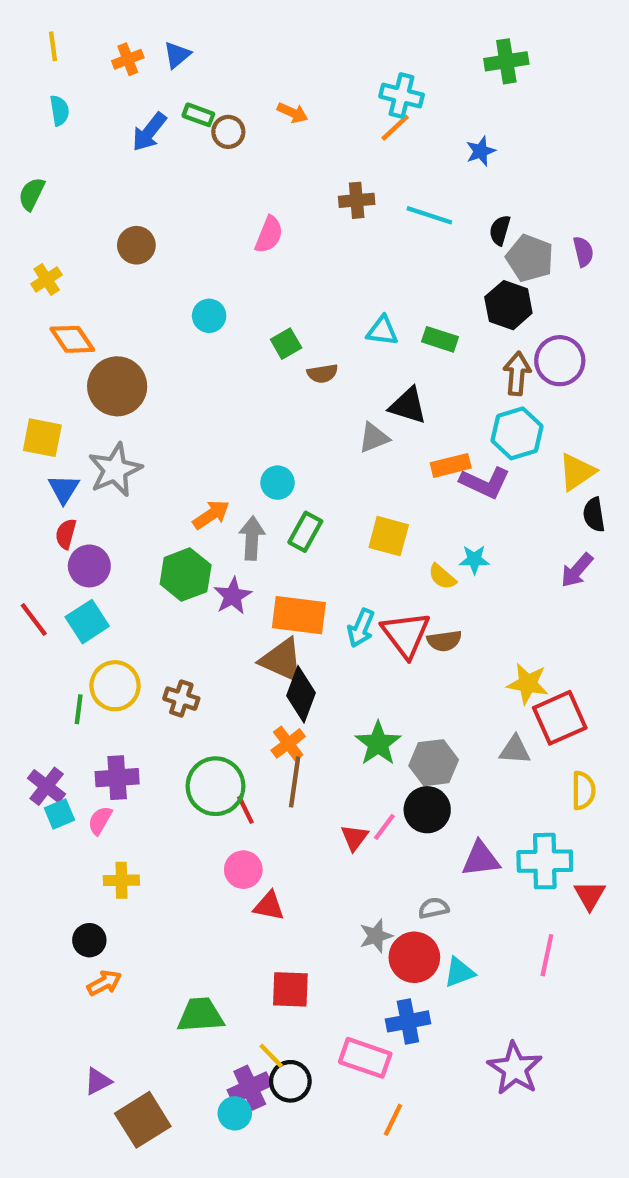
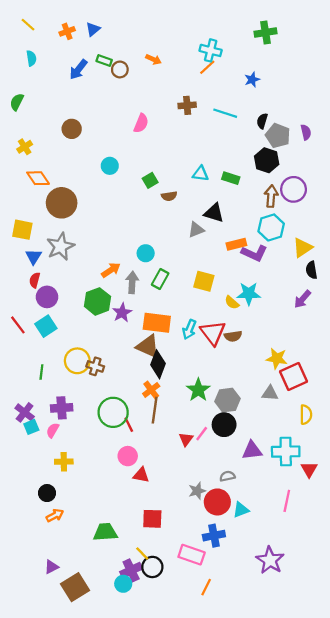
yellow line: (53, 46) -> (28, 25), turned -40
cyan star: (474, 560) -> (249, 294), size x1.5
yellow circle: (115, 686) -> (77, 361), moved

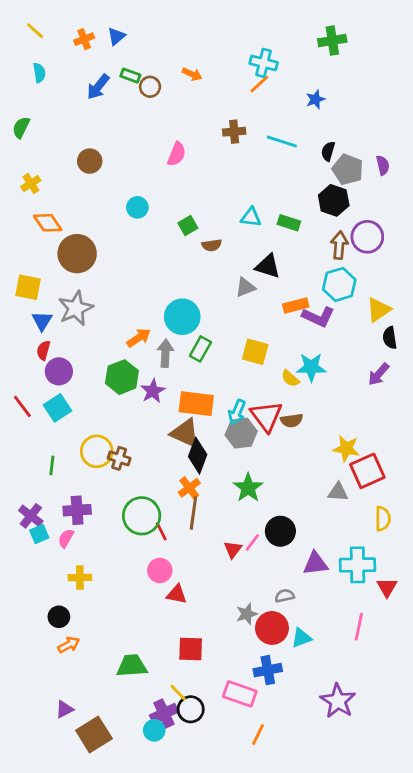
cyan circle: (146, 253) -> (182, 317), size x1.6
gray hexagon: (227, 400) -> (241, 433), moved

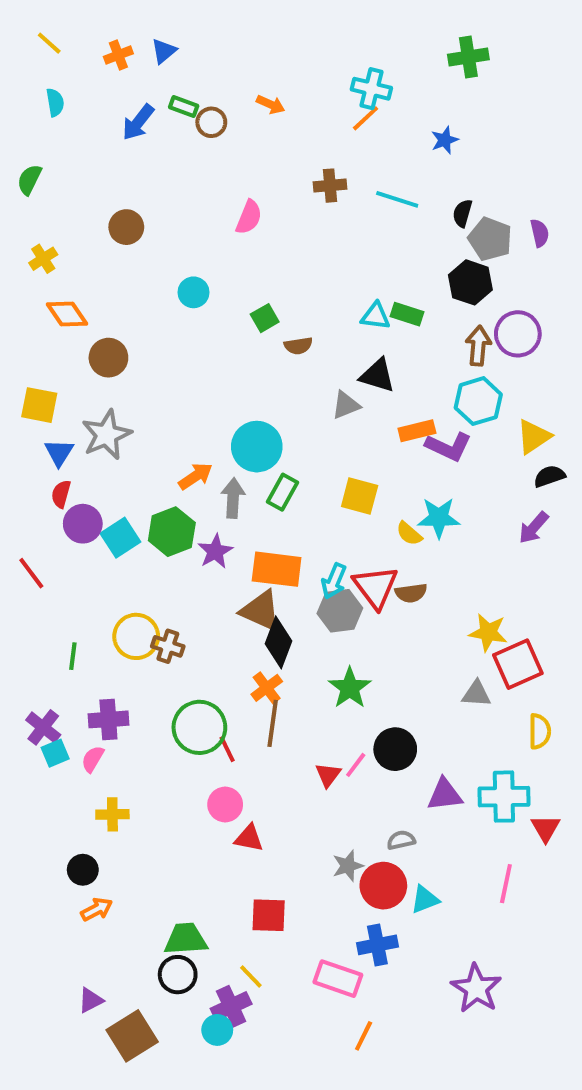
cyan triangle: (251, 217) -> (375, 316), moved
brown circle: (77, 254) -> (108, 358), size x0.7
black semicircle: (390, 338) -> (549, 476), turned 80
cyan square: (57, 408) -> (120, 538), moved
black circle: (191, 709) -> (178, 975), moved

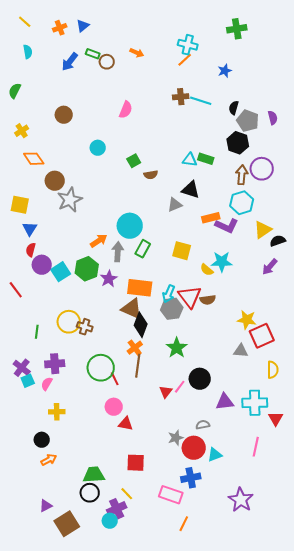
brown cross: (330, 186) -> (181, 97), moved
gray star: (106, 435) -> (70, 200), moved
yellow triangle: (534, 437) -> (263, 230), moved

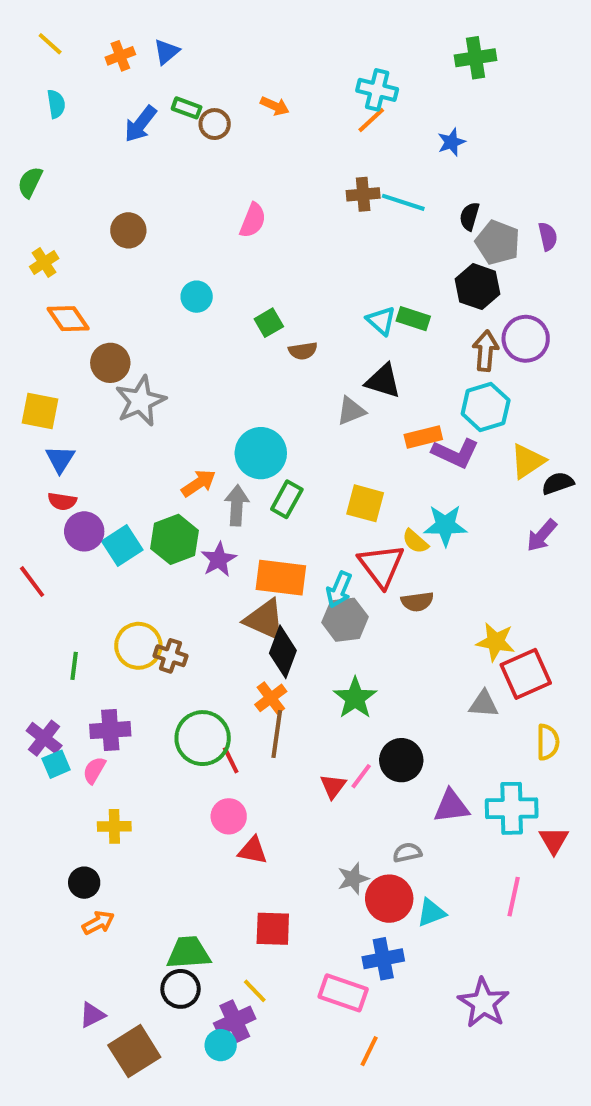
cyan triangle: (190, 160) -> (381, 321), turned 35
red semicircle: (31, 250) -> (62, 501), turned -96
red triangle: (190, 297) -> (381, 566), moved

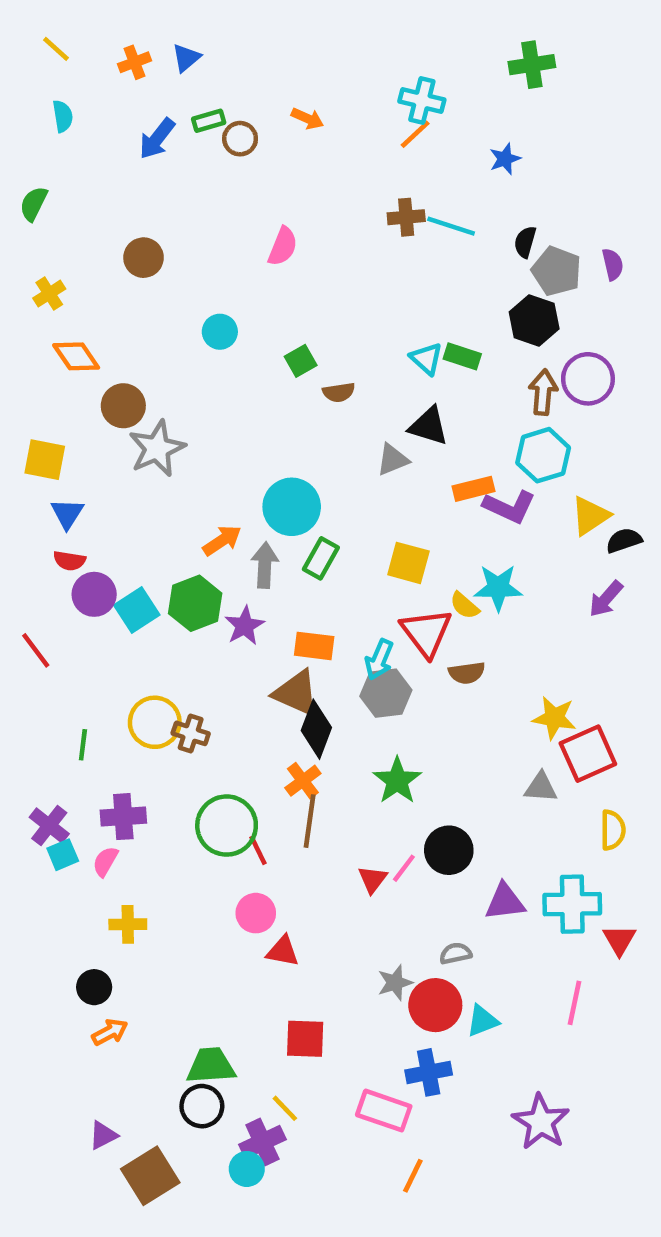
green rectangle: (187, 108) -> (209, 121), turned -36
orange rectangle: (281, 578) -> (314, 646), size x0.7

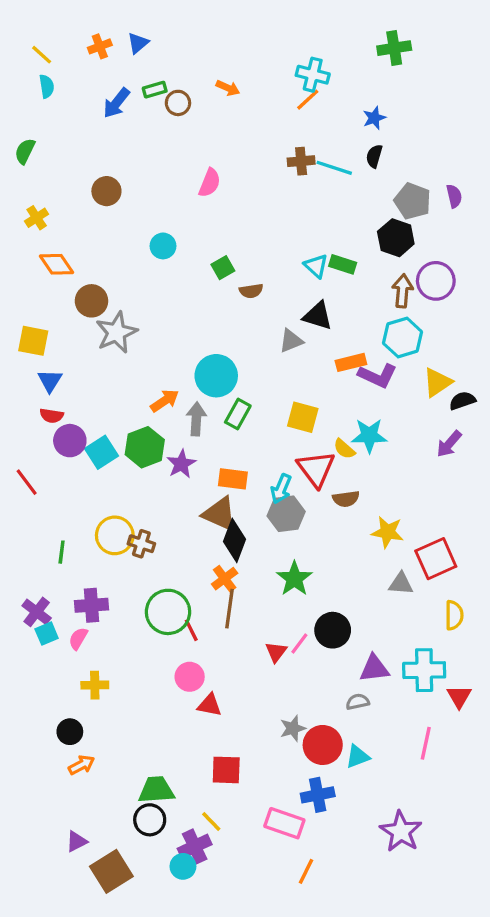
yellow line: (56, 49) -> (42, 55), moved
black semicircle: (525, 242) -> (374, 156), moved
yellow star: (554, 718) -> (388, 532), moved
gray semicircle: (456, 953) -> (358, 702), moved

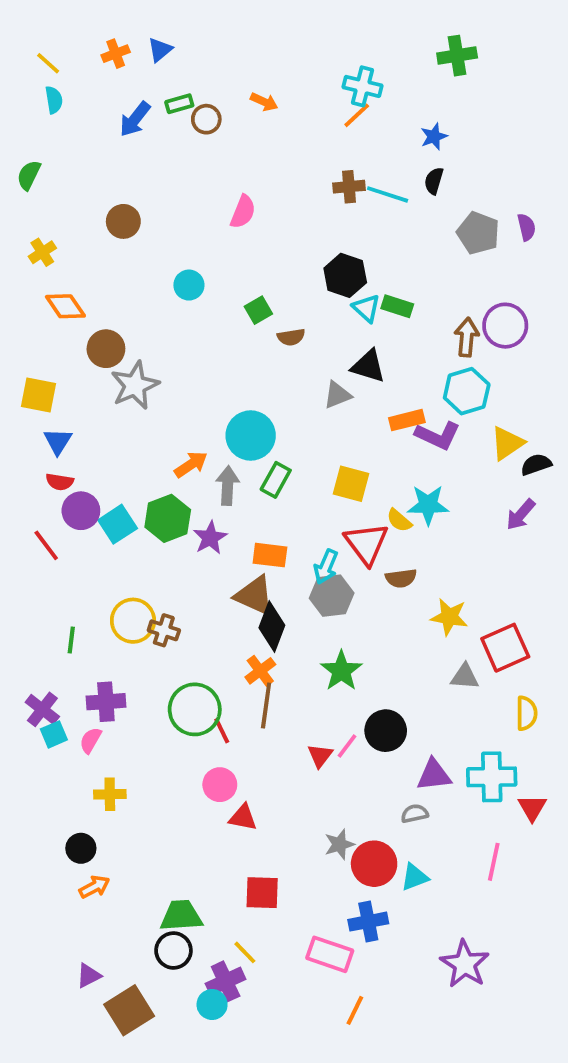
black hexagon: (396, 238) -> (345, 275), moved
red line: (27, 482) -> (46, 545), moved

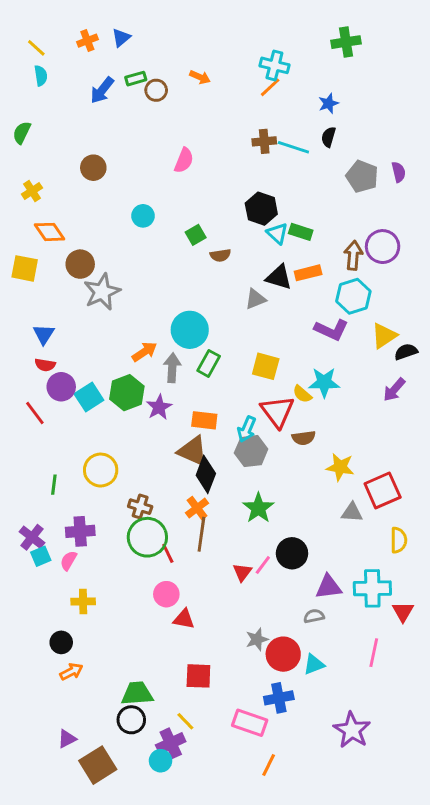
yellow square: (38, 395) -> (25, 268), moved
orange rectangle: (407, 420) -> (308, 273), moved
brown cross: (164, 630) -> (140, 507), moved

